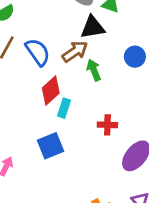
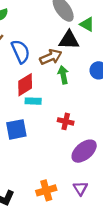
cyan rectangle: (64, 108) -> (33, 101), turned 63

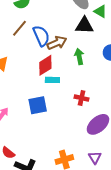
brown arrow: (51, 57) -> (57, 43), moved

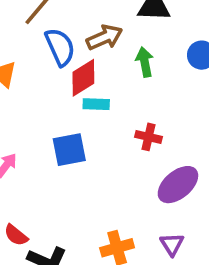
blue semicircle: (41, 36) -> (60, 47), moved

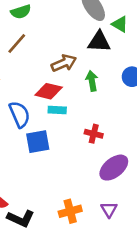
blue semicircle: (60, 47) -> (20, 114), moved
red diamond: (83, 78) -> (49, 91), turned 44

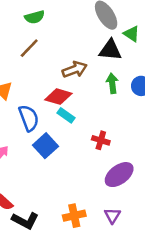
green arrow: (92, 81) -> (112, 83), moved
cyan rectangle: (57, 110) -> (66, 115), turned 30
blue square: (38, 142) -> (45, 146), turned -35

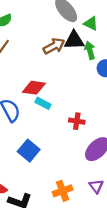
brown arrow: (75, 69) -> (54, 46), moved
green arrow: (112, 83) -> (90, 50), moved
blue square: (45, 146) -> (29, 151), moved

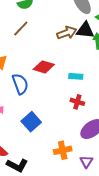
cyan rectangle: (43, 103) -> (76, 76), moved, turned -32
orange cross: (63, 191) -> (63, 150), moved

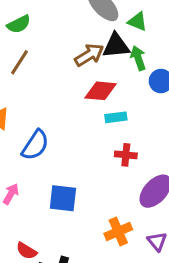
red diamond: (44, 67) -> (101, 91), moved
blue semicircle: (20, 84) -> (35, 145), turned 65
blue square: (31, 122) -> (63, 198), turned -30

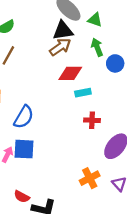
black triangle: (116, 46) -> (63, 31), moved
blue square: (63, 198) -> (24, 149), moved

